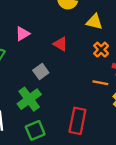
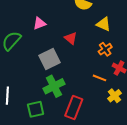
gray square: (41, 71) -> (49, 59), size x1.5
green cross: (29, 99) -> (54, 86), moved

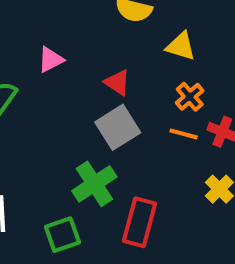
gray square: (49, 59) -> (118, 127), moved
orange line: (99, 78) -> (184, 134), moved

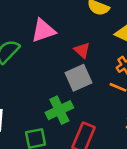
pink triangle: (51, 60) -> (43, 31), size x1.5

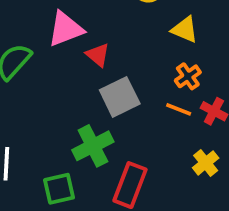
red triangle: (82, 50) -> (98, 55), moved

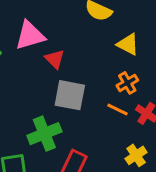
gray square: (120, 97) -> (70, 95), turned 32

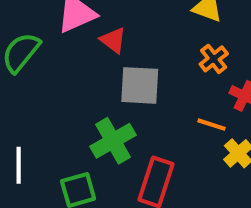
orange line: (118, 109) -> (212, 125), moved

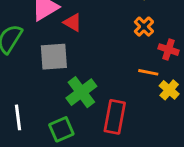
gray square: (140, 85) -> (54, 57), moved

